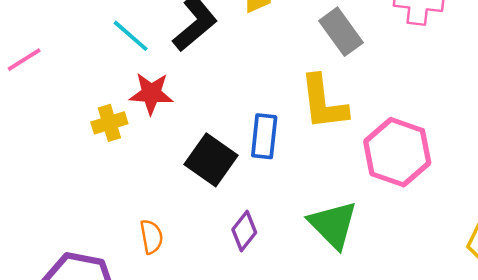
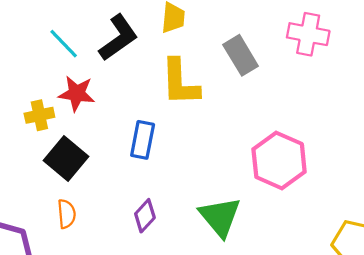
yellow L-shape: (323, 102) -> (180, 82), moved
blue rectangle: (264, 136) -> (143, 140), moved
black square: (211, 160) -> (66, 159), moved

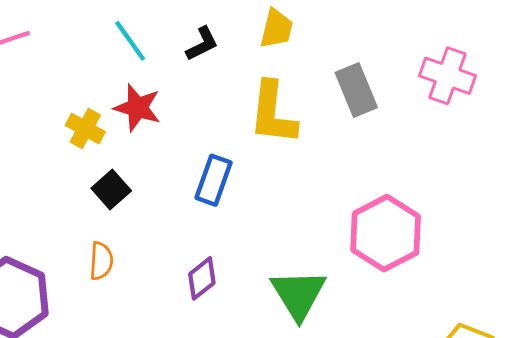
black L-shape: (118, 38) -> (202, 44), size x0.6
yellow cross: (39, 115) -> (85, 129), turned 32
black square: (66, 159) -> (111, 189), size x0.7

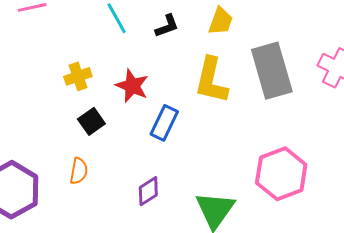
gray rectangle: (356, 90) -> (272, 71), size x1.5
red star: (137, 108) -> (132, 86), moved
yellow cross: (85, 129) -> (78, 76), turned 36

